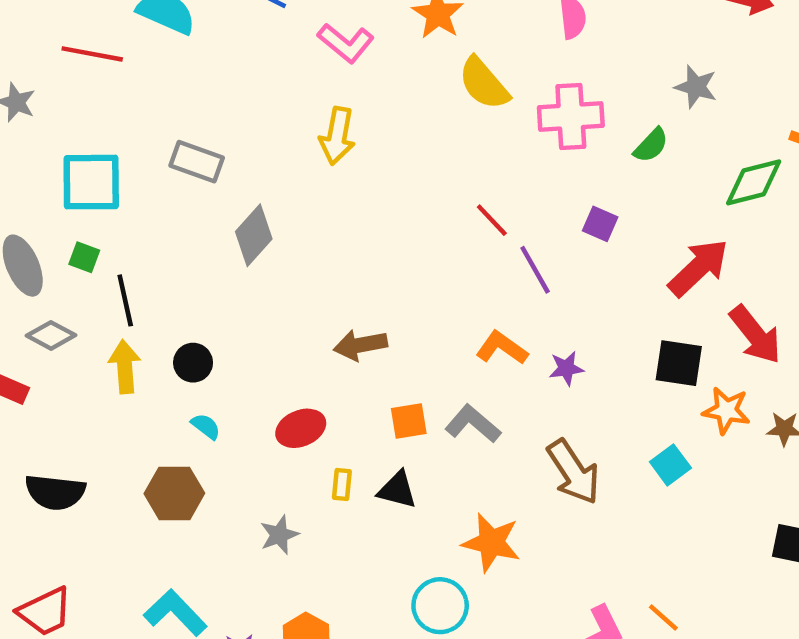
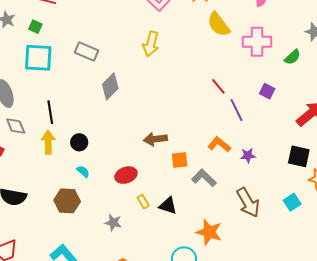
green square: (84, 257) -> (35, 27), moved
gray diamond: (51, 335) -> (16, 126), turned 35
orange square: (409, 421) -> (180, 160), moved
yellow rectangle: (342, 485) -> (143, 202), turned -40
gray star: (279, 535) -> (113, 223), turned 30

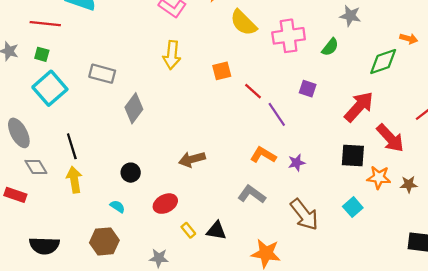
cyan square: (38, 58) -> (50, 88), turned -36
black circle: (79, 142) -> (131, 173), moved
orange square: (180, 160) -> (222, 71), moved

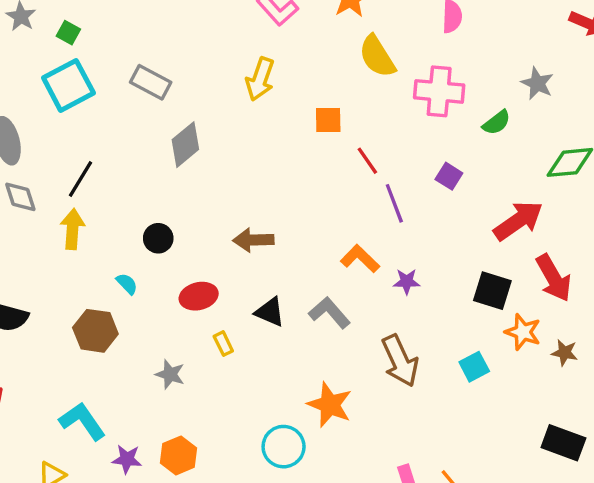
black line: (72, 146) -> (81, 179), turned 35
black triangle: (216, 231) -> (270, 312), moved

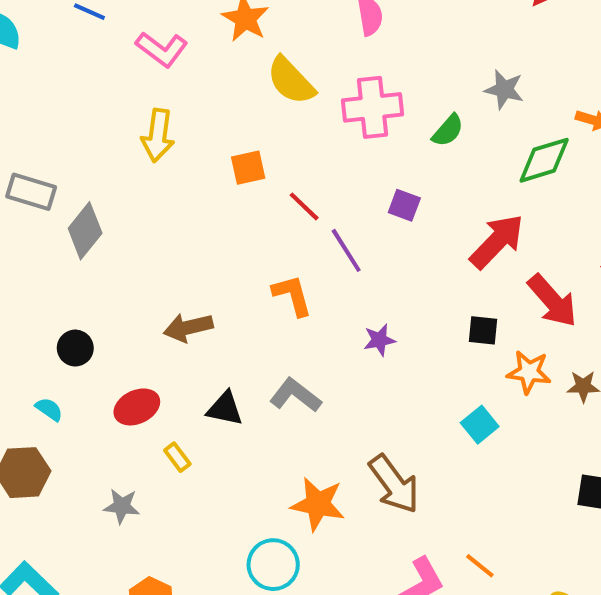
gray rectangle: (151, 82) -> (31, 192), moved
gray star: (537, 83) -> (504, 90), moved
orange L-shape: (360, 259) -> (292, 295), moved, turned 42
black square: (492, 291) -> (483, 330), size x0.7
brown arrow: (400, 361) -> (394, 484), moved

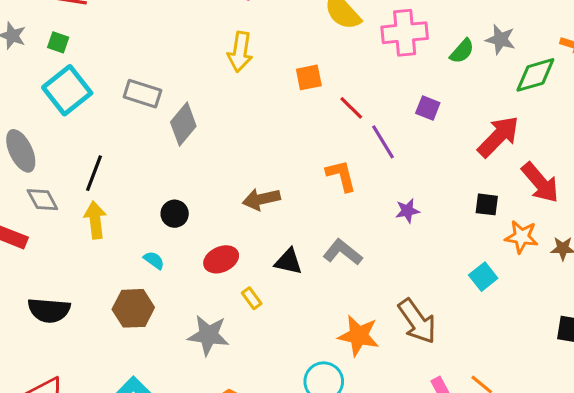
gray star: (504, 90) -> (500, 40), moved
gray star: (122, 506) -> (208, 335), size x1.5

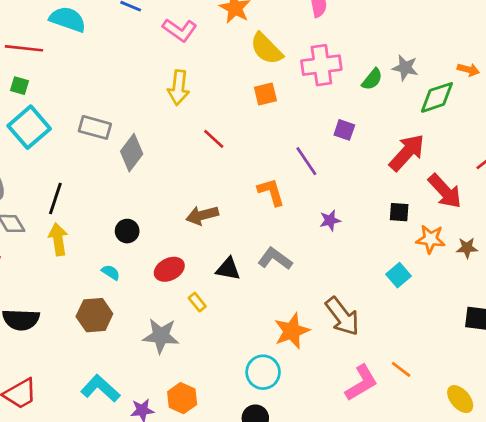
orange square: (309, 77) -> (265, 94), moved
red line: (351, 108) -> (214, 139), moved
orange star: (359, 336) -> (292, 331), turned -30

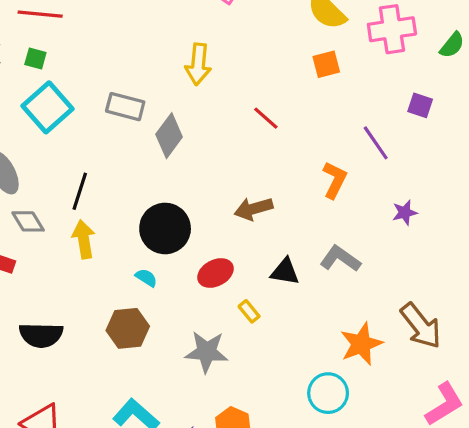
yellow arrow: (179, 88) -> (198, 64), moved
orange L-shape: (271, 192) -> (335, 180), turned 44
black circle: (127, 231) -> (165, 228), size x1.8

